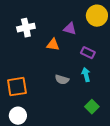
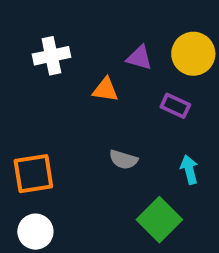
yellow circle: (97, 16) -> (193, 54), moved
cyan arrow: (86, 75) -> (189, 170), moved
green square: (92, 107) -> (159, 220), moved, size x1.5

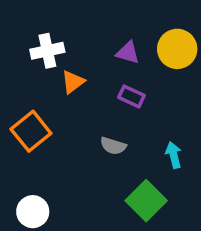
orange triangle: (105, 90) -> (73, 82), moved, turned -45
purple rectangle: (175, 106) -> (131, 96), moved
orange square: (33, 174) -> (31, 131), moved, turned -30

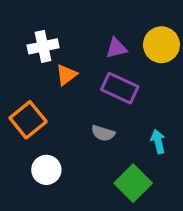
purple triangle: (128, 53) -> (116, 48), turned -30
purple rectangle: (131, 96) -> (120, 88), size x1.5
white circle: (33, 212) -> (46, 170), moved

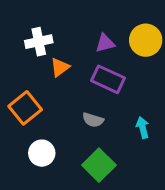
green square: (133, 183) -> (99, 165), moved

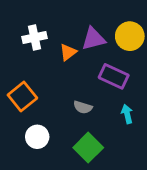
purple triangle: (105, 43) -> (94, 39), size x1.4
orange triangle: (60, 67) -> (68, 52), moved
purple rectangle: (108, 79) -> (114, 76), moved

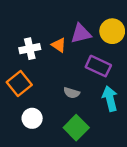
white cross: (35, 37) -> (30, 49), moved
orange triangle: (68, 52) -> (59, 45), turned -49
cyan arrow: (127, 114) -> (110, 99), size x1.5

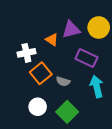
white cross: (30, 49) -> (26, 53), moved
orange square: (19, 83) -> (41, 73), moved
white circle: (32, 118) -> (38, 107), moved

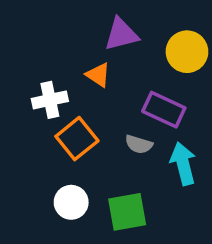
purple triangle: (71, 29) -> (121, 34), moved
gray semicircle: (63, 81) -> (139, 144), moved
green square: (67, 112) -> (127, 212), turned 35

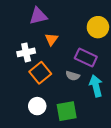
purple triangle: (121, 34) -> (38, 16), moved
orange triangle: (98, 75) -> (51, 39), turned 32

